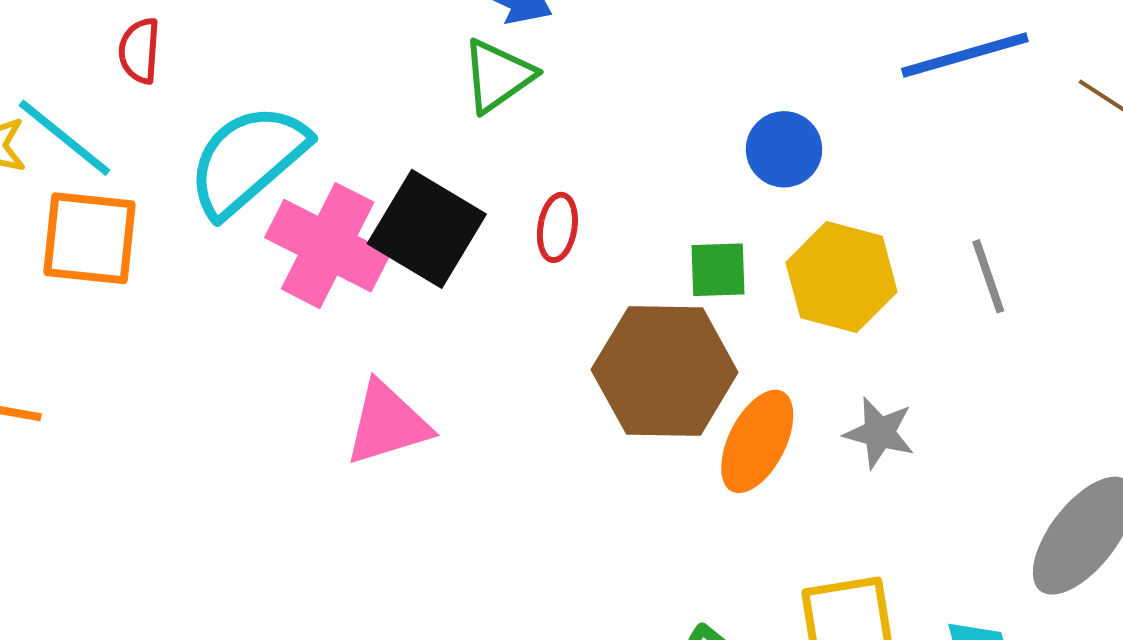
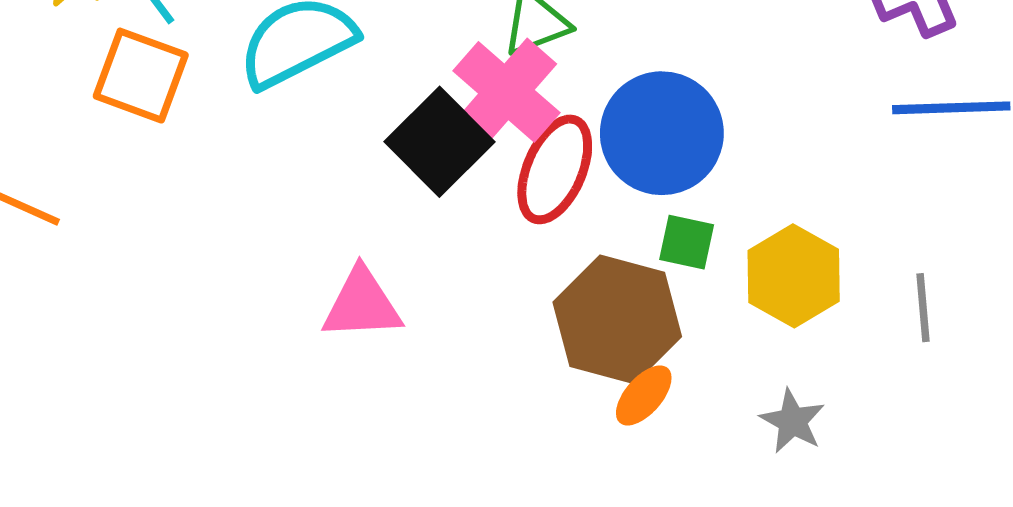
blue circle: (784, 149) -> (662, 133), moved, size x1.8
red ellipse: (557, 227) -> (555, 169), size x1.8
pink cross: (328, 246) -> (506, 92), moved
orange ellipse: (757, 441) -> (644, 395), moved, size x0.7

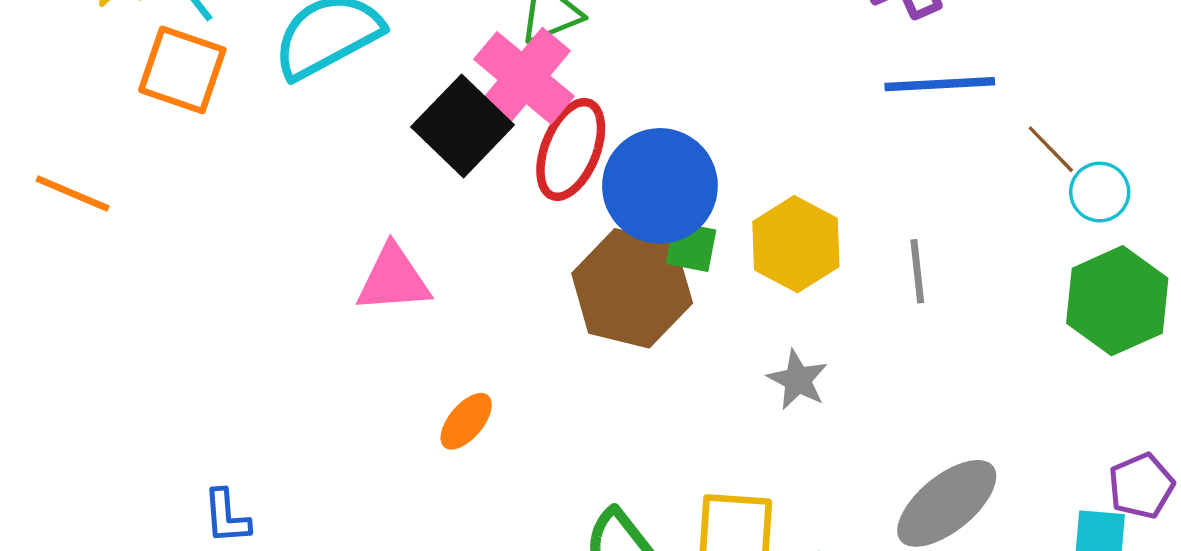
blue circle: (662, 133) -> (660, 186), moved
green square: (687, 242) -> (691, 247), moved
orange ellipse: (644, 395) -> (466, 421), moved

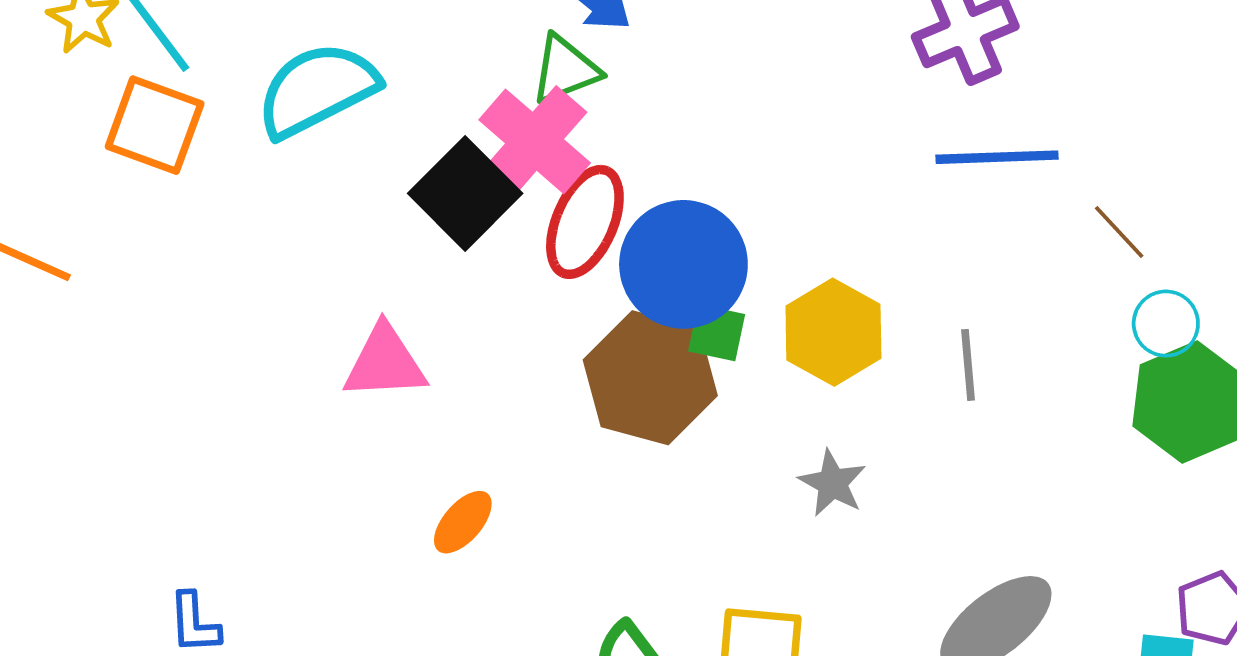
cyan circle: (1100, 192) -> (1166, 324), moved

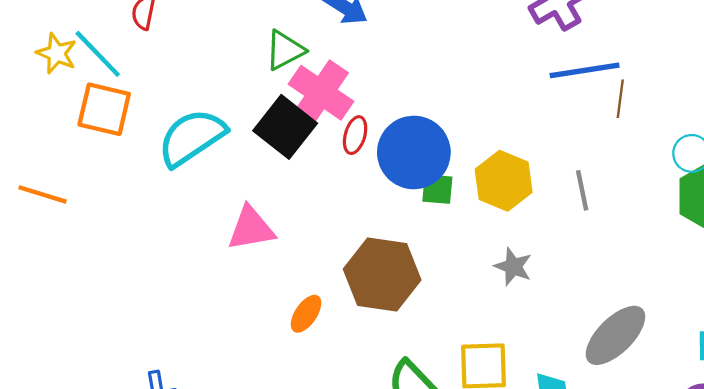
green triangle: (565, 70) -> (285, 50), moved
cyan semicircle: (317, 90) -> (192, 137), moved
red ellipse: (585, 222) -> (355, 135), size x0.6
brown line: (1119, 232) -> (620, 99), moved, turned 57
brown hexagon: (650, 378) -> (382, 275), moved

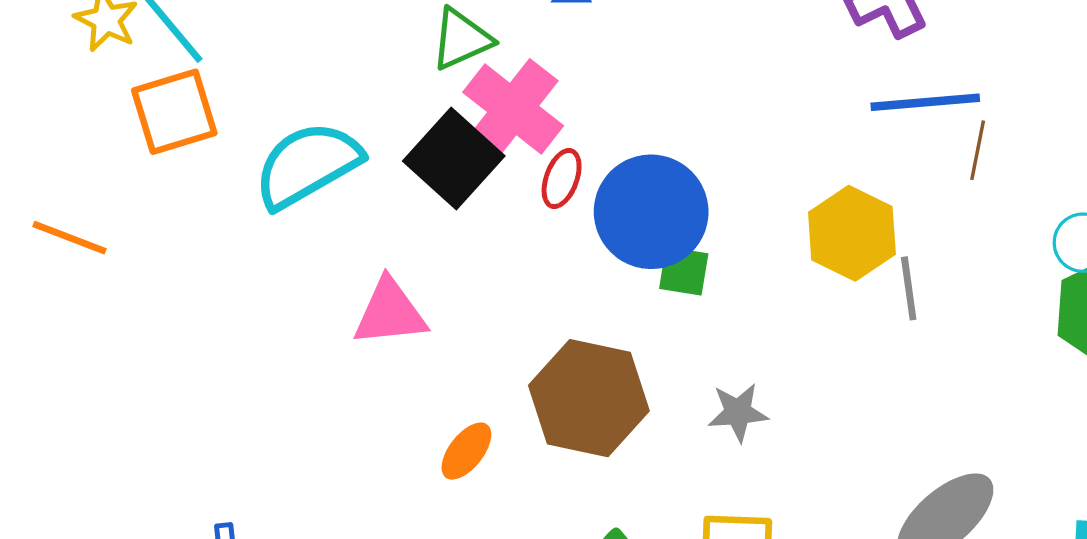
orange square: (104, 109) -> (174, 112), turned -34
yellow hexagon: (504, 181) -> (852, 233), moved
gray star: (513, 267) -> (738, 412), moved, turned -30

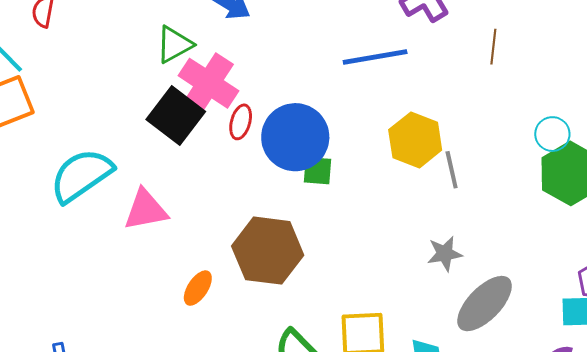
blue line: (925, 102) -> (375, 57), moved
brown line: (978, 150) -> (493, 47), moved
cyan semicircle: (307, 165) -> (81, 175), moved
gray star: (738, 412) -> (445, 254), moved

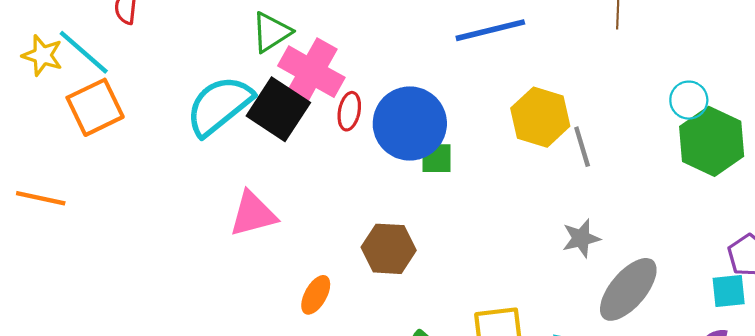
cyan semicircle: (81, 175) -> (219, 106), moved
brown hexagon: (268, 251) -> (389, 249), size x0.7

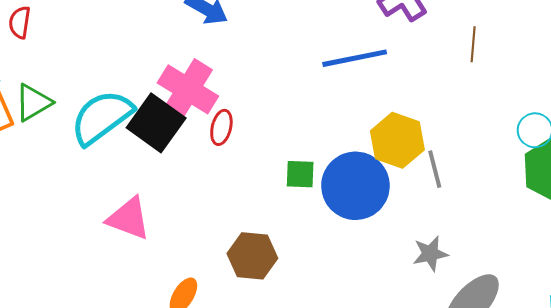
green triangle: (271, 32) -> (33, 103), moved
blue circle: (410, 123) -> (355, 186), moved
pink triangle: (253, 214) -> (129, 219), turned 33

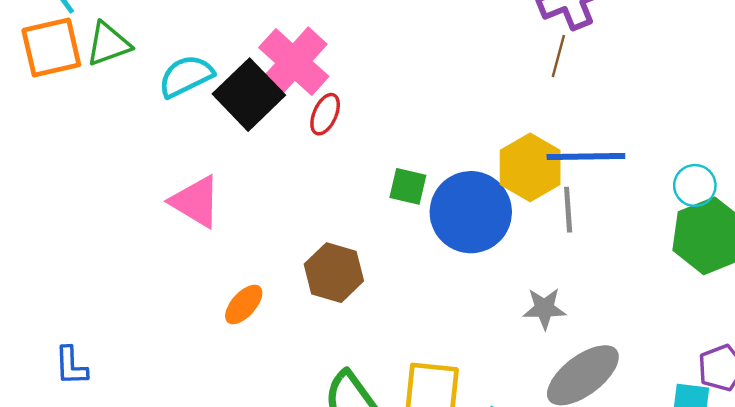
brown line: (473, 44) -> (558, 56), moved
blue line: (355, 58) -> (586, 156), moved
cyan semicircle: (102, 117) -> (186, 76), size x0.7

